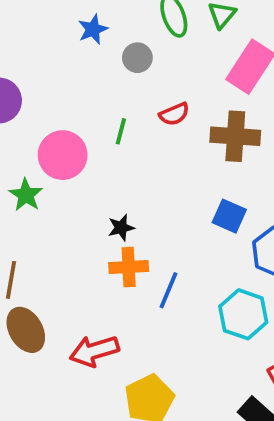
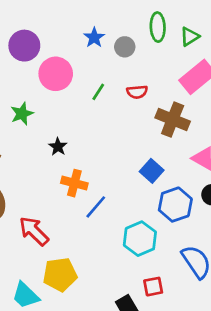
blue star: (93, 29) -> (94, 38), moved, turned -30
pink circle: (63, 155) -> (56, 74), moved
black star: (121, 228) -> (58, 147), moved, turned 30
red arrow: (94, 351) -> (34, 231), turned 44

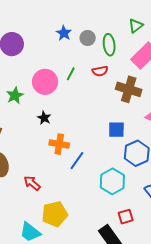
green ellipse: (158, 27) -> (109, 45), moved
pink circle: (56, 74) -> (45, 82), moved
blue square: (152, 171) -> (116, 130), turned -36
red arrow: (34, 231) -> (32, 183), size x0.7

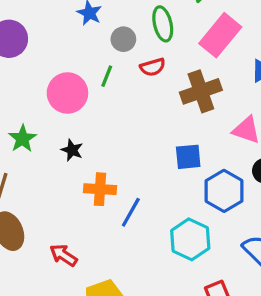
gray circle: (88, 38) -> (123, 39), moved
brown cross: (129, 89) -> (201, 91), turned -30
green star: (15, 95) -> (22, 139), moved

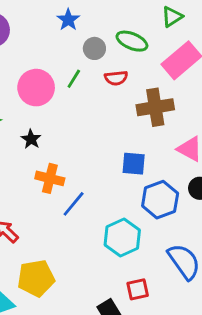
green ellipse: (163, 24) -> (132, 41), turned -64

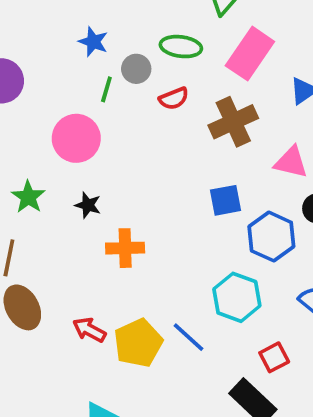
green line: (74, 79) -> (106, 89), moved
blue line: (74, 204) -> (189, 337), moved, turned -72
yellow pentagon: (36, 278) -> (138, 343), moved

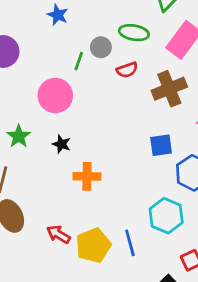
blue star: (93, 42) -> (58, 15), moved
blue line: (189, 337) -> (130, 243), turned 30

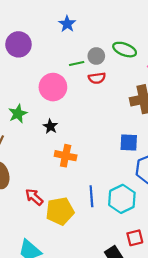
green line: (79, 61) -> (77, 64), turned 48
red semicircle: (127, 70) -> (97, 78), moved
blue line: (130, 243) -> (91, 196), moved

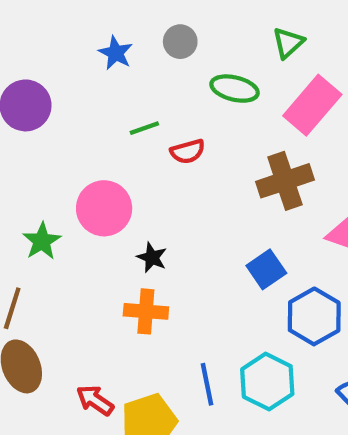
gray circle: (96, 56) -> (180, 42), moved
pink circle: (53, 87) -> (104, 208), moved
black star: (50, 126) -> (152, 257), moved
blue square: (129, 142) -> (266, 269), turned -30

